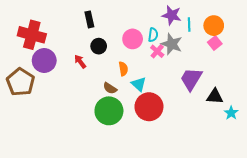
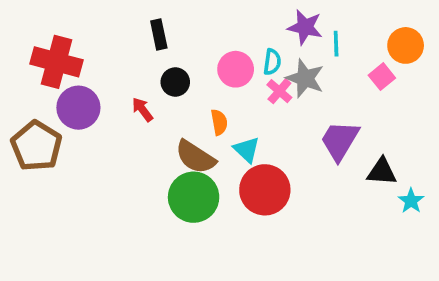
orange circle: (214, 26) -> (406, 45), moved
brown semicircle: (110, 88) -> (195, 157), size x1.6

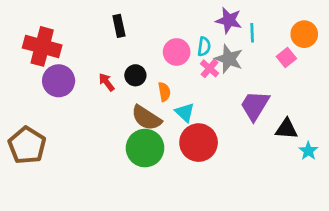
black circle: (175, 82) -> (135, 75), moved
brown pentagon: (36, 146) -> (27, 145), moved

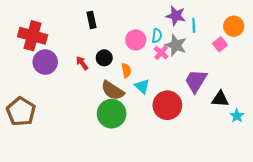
red circle: (199, 143) -> (167, 105), moved

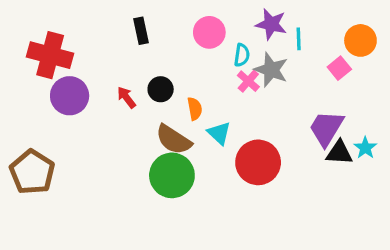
pink circle: (136, 40) -> (209, 32), moved
purple trapezoid: (196, 81) -> (326, 128), moved
cyan star: (237, 116) -> (365, 148), moved

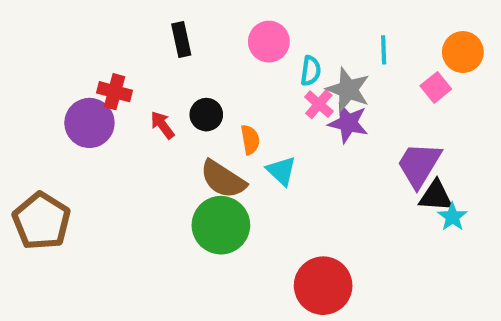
purple star: (271, 24) -> (348, 123), moved
red cross: (50, 55) -> (115, 92), moved, size x0.6
cyan star: (365, 148) -> (452, 217), moved
red circle: (258, 162) -> (323, 286), moved

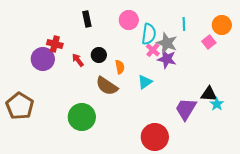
cyan semicircle: (311, 71) -> (149, 34), size x1.5
purple trapezoid: (419, 165) -> (186, 109), moved
cyan triangle: (281, 171) -> (145, 82), moved, turned 42
green circle: (221, 225) -> (82, 117), moved

